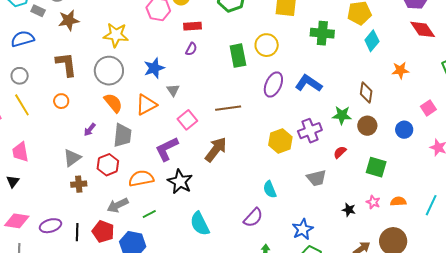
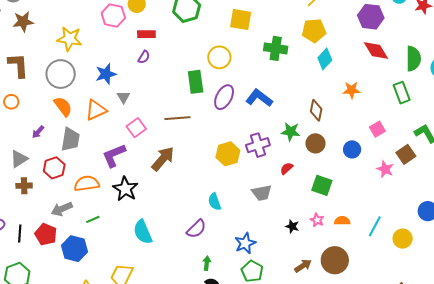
green rectangle: (238, 56) -> (196, 82), moved

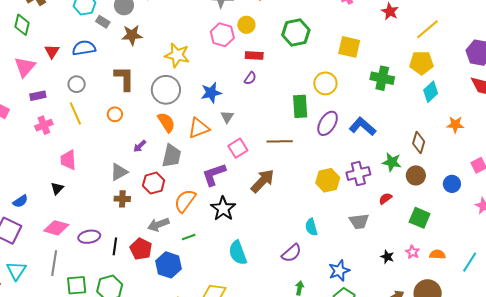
orange semicircle: (87, 184) -> (185, 201), turned -50

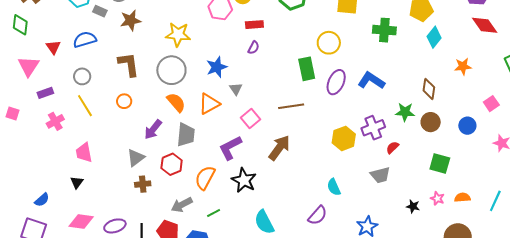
purple arrow: (140, 146) -> (153, 129), size x1.5
red semicircle: (385, 199) -> (392, 148), moved

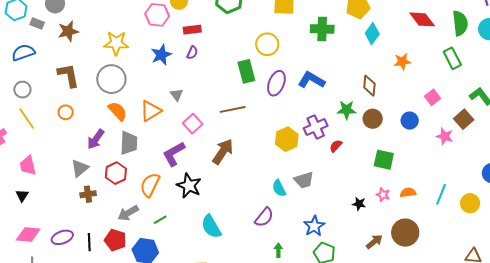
blue star: (217, 67) -> (161, 55), moved
gray trapezoid: (380, 175) -> (304, 180), moved

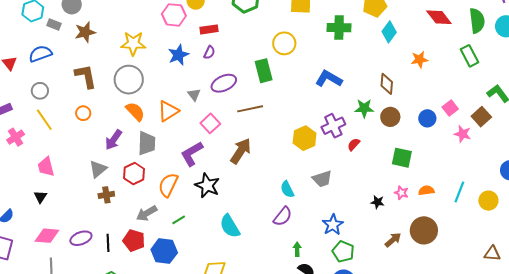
purple ellipse: (276, 83) -> (224, 83), moved, turned 45
pink square: (433, 97) -> (450, 108), moved
cyan semicircle: (279, 188) -> (287, 189), moved

